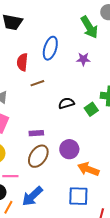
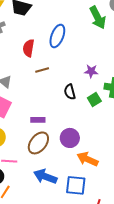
purple star: (83, 59) -> (91, 71), moved
black semicircle: (66, 103) -> (70, 92), turned -91
blue arrow: (32, 196) -> (45, 176), moved, turned 60

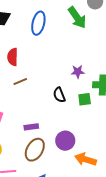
blue ellipse: (57, 36) -> (38, 23), moved
brown line: (42, 70) -> (20, 81), moved
green square: (94, 99) -> (85, 99), turned 32

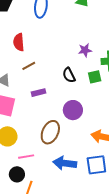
purple rectangle: (31, 127) -> (38, 93), moved
purple circle: (65, 141) -> (73, 110), moved

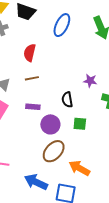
green square: (95, 77) -> (80, 124), moved
purple circle: (73, 110) -> (50, 124), moved
brown ellipse: (50, 132) -> (54, 151), moved

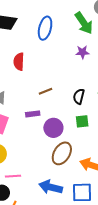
brown line: (32, 78) -> (45, 91), moved
purple star: (90, 81) -> (82, 52), moved
black semicircle: (67, 100) -> (79, 96), moved, turned 35

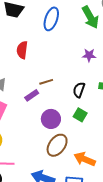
purple star: (82, 52) -> (89, 55), moved
purple rectangle: (33, 114) -> (32, 95), moved, turned -32
green square: (82, 121) -> (80, 115), turned 32

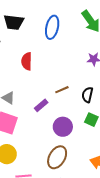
brown line: (46, 82) -> (62, 90), moved
brown ellipse: (57, 145) -> (57, 157), moved

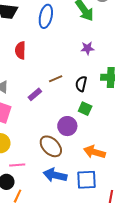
purple circle: (63, 127) -> (67, 126), moved
brown ellipse: (57, 157) -> (51, 146), turned -75

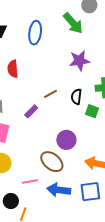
purple star: (87, 48) -> (79, 61), size x1.5
green square: (85, 109) -> (92, 111), moved
pink line: (17, 165) -> (30, 182), moved

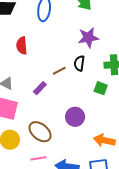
black semicircle: (76, 97) -> (79, 63), moved
brown ellipse: (52, 162) -> (40, 132), moved

